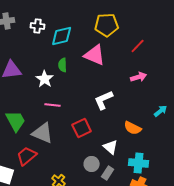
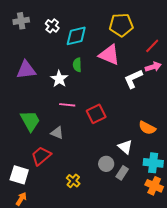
white cross: (38, 26) -> (52, 26), turned 32
pink arrow: (139, 77) -> (153, 67), moved
white L-shape: (104, 100) -> (133, 79), moved
red square: (82, 128) -> (96, 114), moved
gray triangle: (43, 133) -> (57, 133), size x0.6

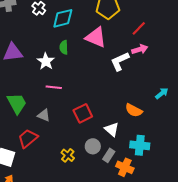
red square: (96, 114) -> (83, 113), moved
yellow cross: (73, 181) -> (68, 155), moved
orange cross: (154, 186) -> (125, 167), moved

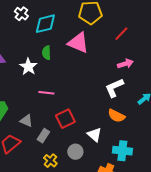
pink arrow: (140, 49) -> (125, 64), moved
white L-shape: (120, 61) -> (114, 88), moved
pink line: (54, 87) -> (46, 93), moved
gray rectangle: (109, 155) -> (43, 136), moved

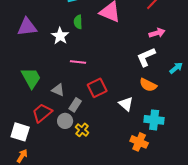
gray circle: (75, 152) -> (65, 121), moved

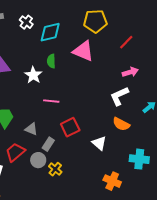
cyan cross: (154, 120) -> (139, 159), moved

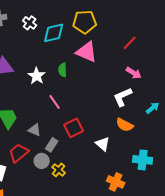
yellow pentagon: (95, 21) -> (85, 22), moved
green semicircle: (51, 61) -> (63, 70), moved
pink arrow: (130, 72) -> (134, 73), turned 49
pink line: (51, 101) -> (55, 102), turned 49

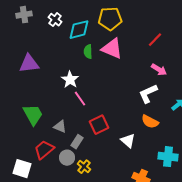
green semicircle: (63, 70) -> (88, 52), moved
white star: (37, 76) -> (70, 80), moved

